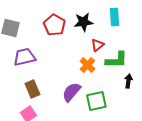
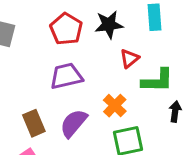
purple trapezoid: (24, 57) -> (66, 76), moved
orange cross: (87, 65) -> (115, 106), moved
purple semicircle: (71, 92) -> (74, 123), moved

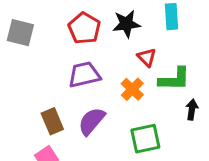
red triangle: (129, 58) -> (147, 57), turned -36
orange cross: (115, 106) -> (132, 89), moved

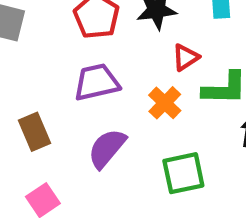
red triangle: (147, 57) -> (185, 57), turned 42
brown rectangle: (52, 121) -> (35, 132), moved

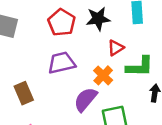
purple semicircle: (107, 148) -> (85, 99), moved

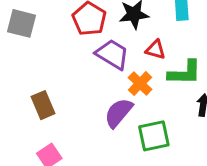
red triangle: (116, 48) -> (155, 50), turned 48
purple trapezoid: (62, 63) -> (112, 54), moved, turned 44

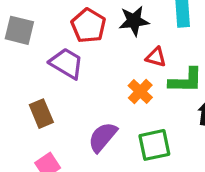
purple trapezoid: (112, 54) -> (66, 63), moved
purple semicircle: (118, 113) -> (103, 137), moved

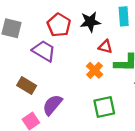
brown rectangle: (41, 114) -> (27, 85), turned -36
purple semicircle: (103, 137) -> (52, 105), moved

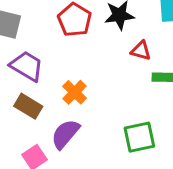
purple trapezoid: (44, 51) -> (27, 66), moved
orange cross: (95, 70) -> (75, 92), moved

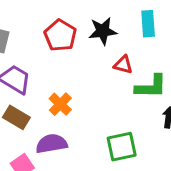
purple semicircle: (65, 134) -> (51, 144), turned 40

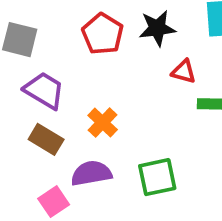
green square: (122, 147) -> (157, 177), moved

